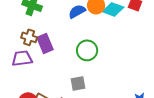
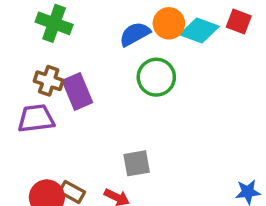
green circle: (87, 50) -> (156, 77), moved

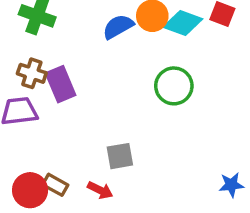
green circle: (156, 77) -> (174, 86), moved

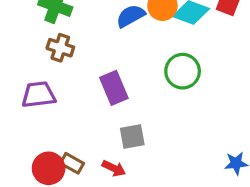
brown cross: (32, 73) -> (60, 48), moved
purple rectangle: (61, 84) -> (114, 88), moved

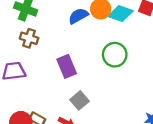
gray square: (132, 136) -> (80, 100), turned -30

